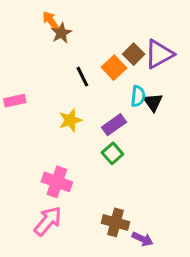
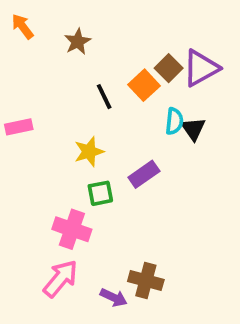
orange arrow: (51, 21) -> (23, 26), moved
purple rectangle: (114, 125) -> (144, 174), moved
green square: (112, 153) -> (100, 193), moved, turned 30
purple arrow: (143, 239) -> (114, 298), moved

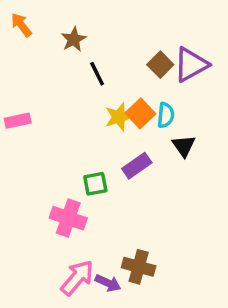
orange square: (144, 85) -> (140, 113), moved
black line: (104, 97) -> (97, 74), moved
black triangle: (193, 129) -> (184, 146), moved
yellow star: (89, 152) -> (119, 117), moved
pink arrow: (61, 279) -> (77, 278), moved

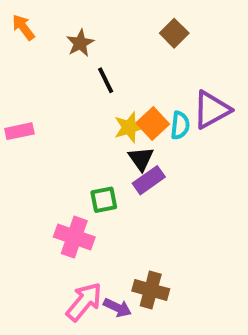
brown square: (160, 65) -> (174, 33), moved
purple triangle: (191, 65) -> (211, 110), moved
black triangle: (184, 146) -> (141, 159), moved

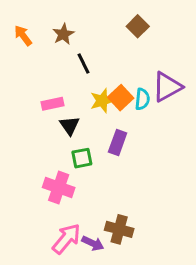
orange arrow: (23, 27) -> (23, 36), moved
pink rectangle: (19, 131) -> (52, 104), moved
black triangle: (141, 159) -> (70, 126), moved
purple rectangle: (149, 180) -> (118, 143), turned -35

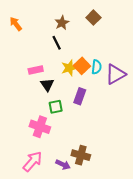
brown star: (63, 34) -> (62, 23), moved
purple triangle: (167, 87) -> (115, 74), moved
pink arrow: (66, 239) -> (33, 161), moved

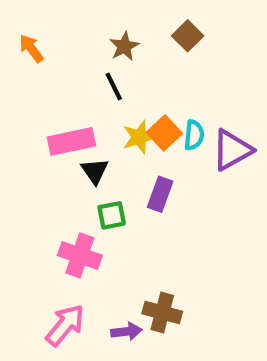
pink rectangle: (36, 70) -> (71, 141), size x1.5
purple arrow: (63, 165) -> (126, 331), turned -32

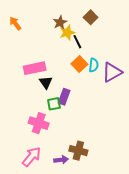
black line: (114, 86) -> (77, 42), moved
yellow star: (139, 137) -> (67, 33), moved
purple rectangle: (160, 194) -> (64, 97), moved

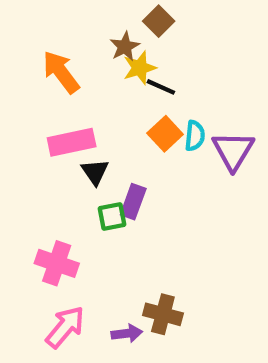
brown square: (91, 17) -> (159, 21), moved
orange arrow: (15, 23) -> (61, 72), moved, size x1.5
black line: (77, 42) -> (161, 87), turned -40
purple triangle: (112, 72) -> (233, 151), turned -30
pink cross: (39, 123) -> (57, 263), moved

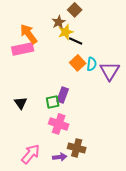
pink rectangle: (72, 142) -> (23, 49), moved
black triangle: (95, 172) -> (21, 103), moved
pink cross: (57, 263) -> (59, 124), moved

